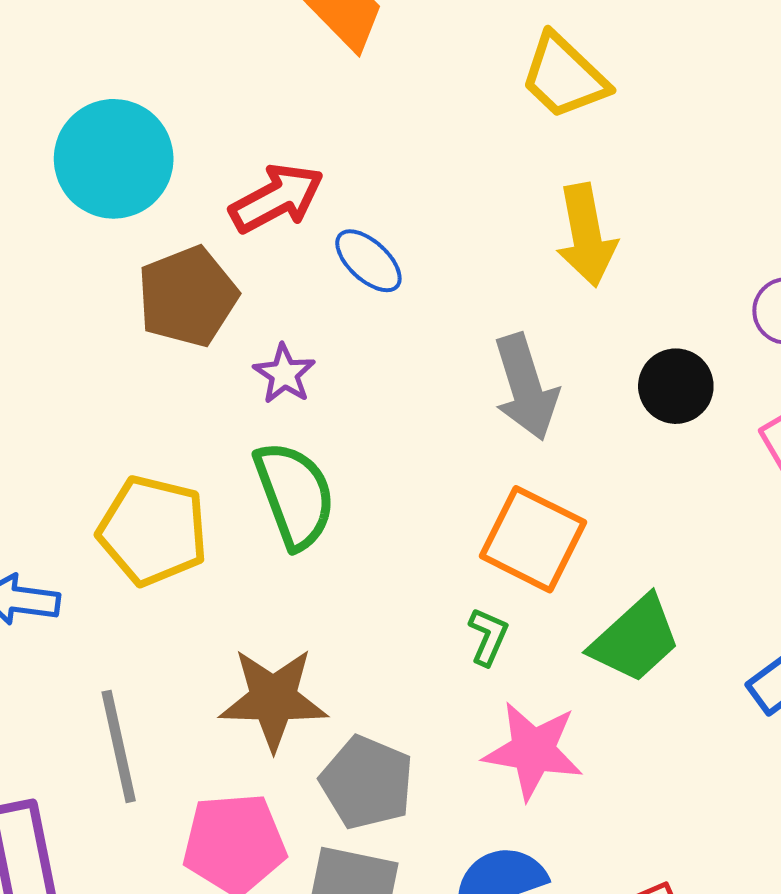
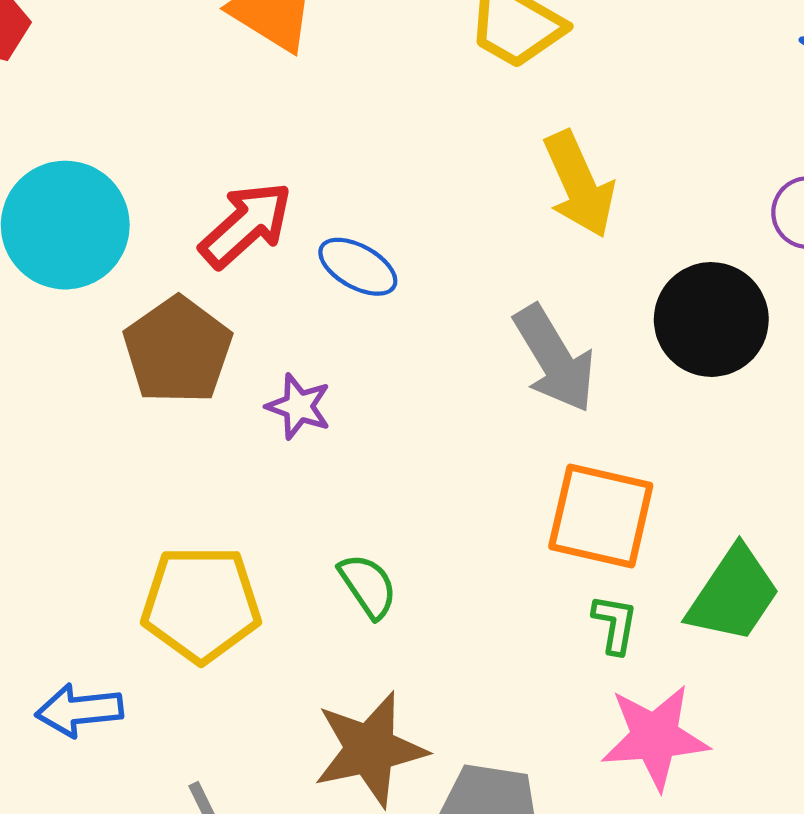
black circle: (676, 386) -> (711, 319), size x1.4
green semicircle: (295, 495) -> (368, 586), moved, size x0.6
green L-shape: (488, 637) -> (615, 624), moved

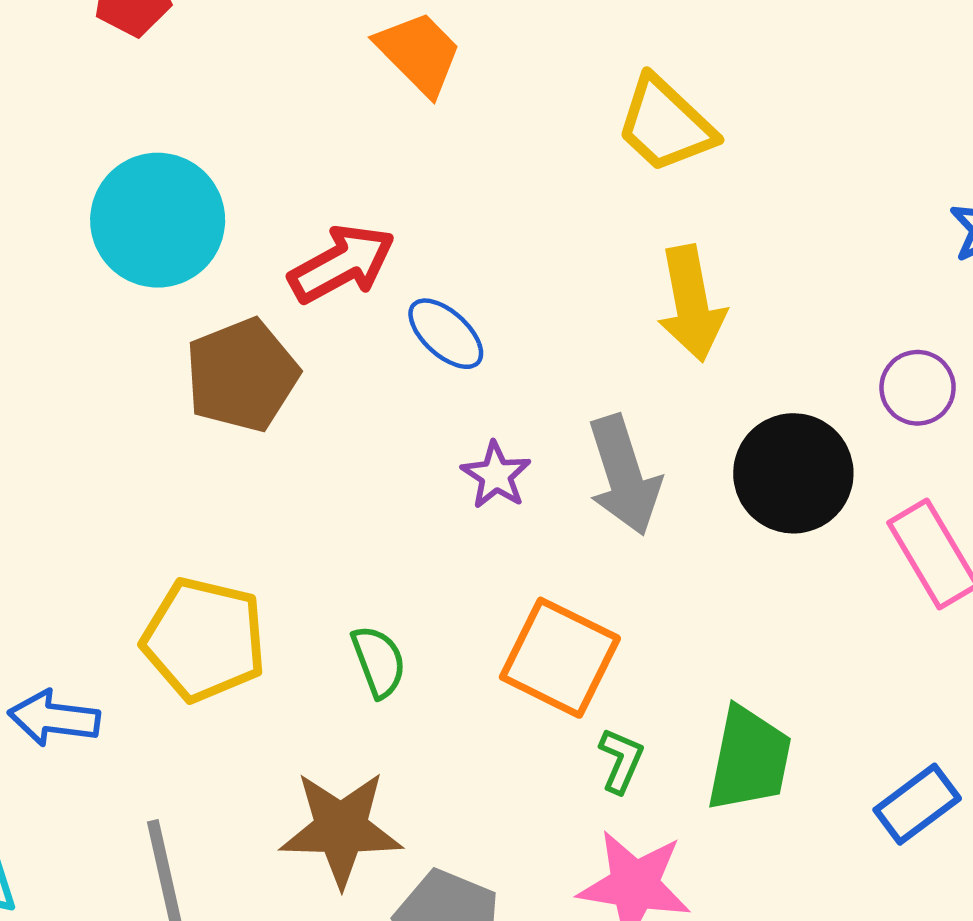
purple star: (299, 406) -> (496, 475), moved
orange square: (601, 516) -> (560, 658), moved
green trapezoid: (733, 595) -> (749, 759), turned -36

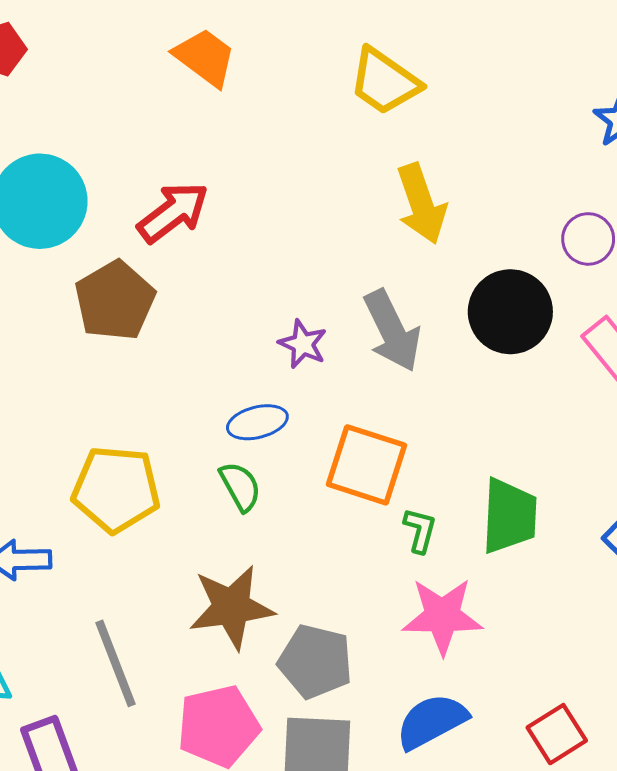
blue ellipse: (446, 334) -> (257, 422), moved, turned -48

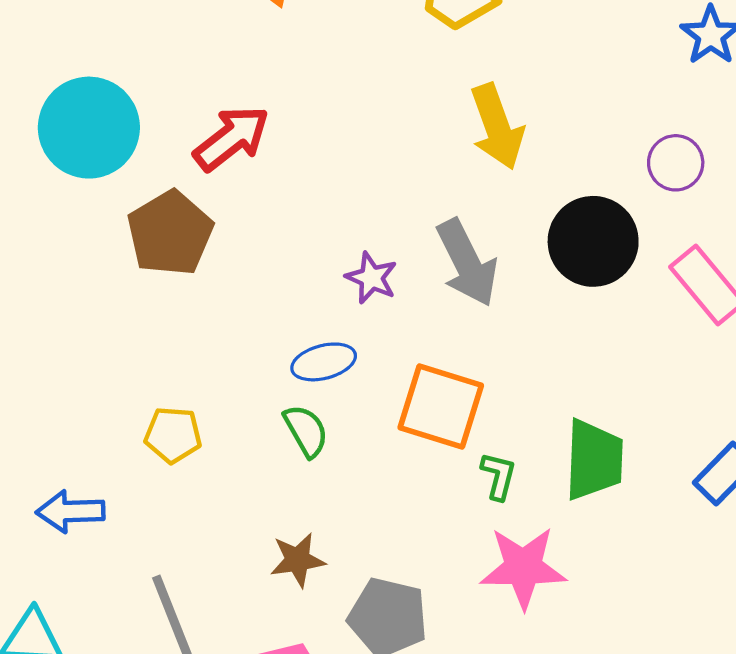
yellow pentagon: (116, 489) -> (173, 435), size x0.6
brown star: (231, 607) -> (298, 560), size x0.6

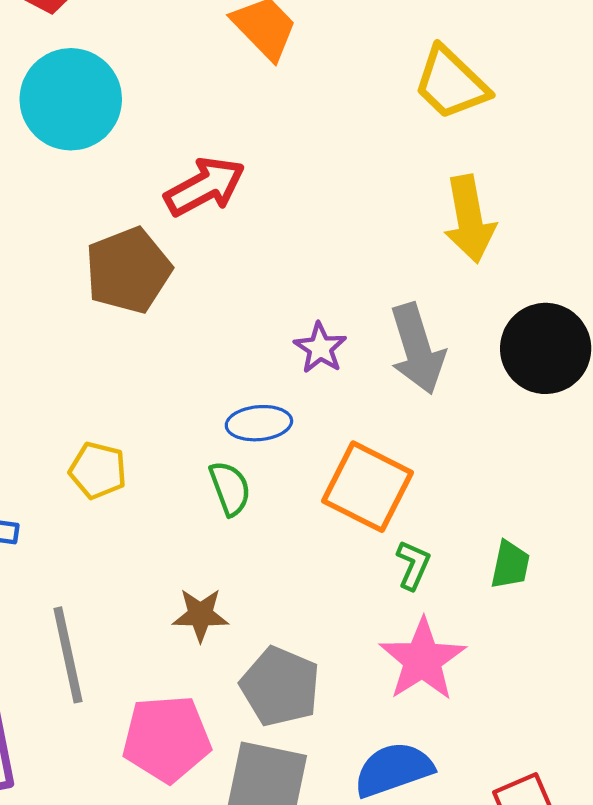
cyan circle: (89, 128) -> (71, 99), moved
green trapezoid: (594, 460) -> (510, 565), size x0.6
pink star: (523, 568) -> (422, 660), turned 30

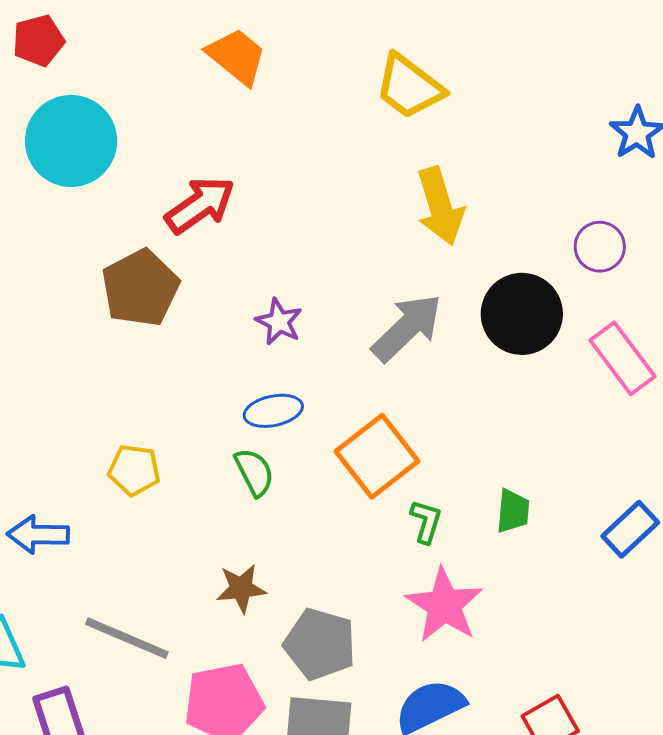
purple star: (320, 348) -> (279, 322), moved
gray arrow: (417, 349) -> (407, 328), turned -110
orange square: (367, 487) -> (377, 456), turned 32
gray line: (68, 655) -> (127, 638), turned -48

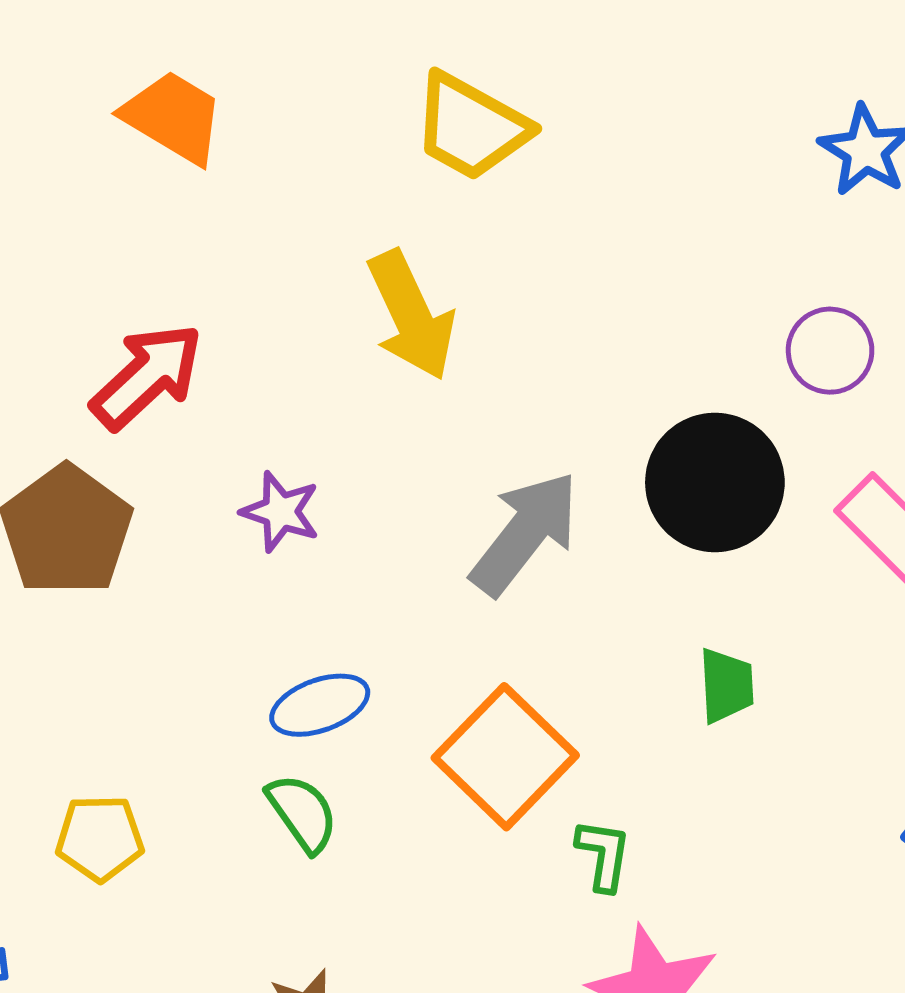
yellow arrow: (440, 206) -> (411, 315), moved
purple star: (279, 322) -> (280, 512), moved
green trapezoid: (513, 511) -> (726, 686), moved

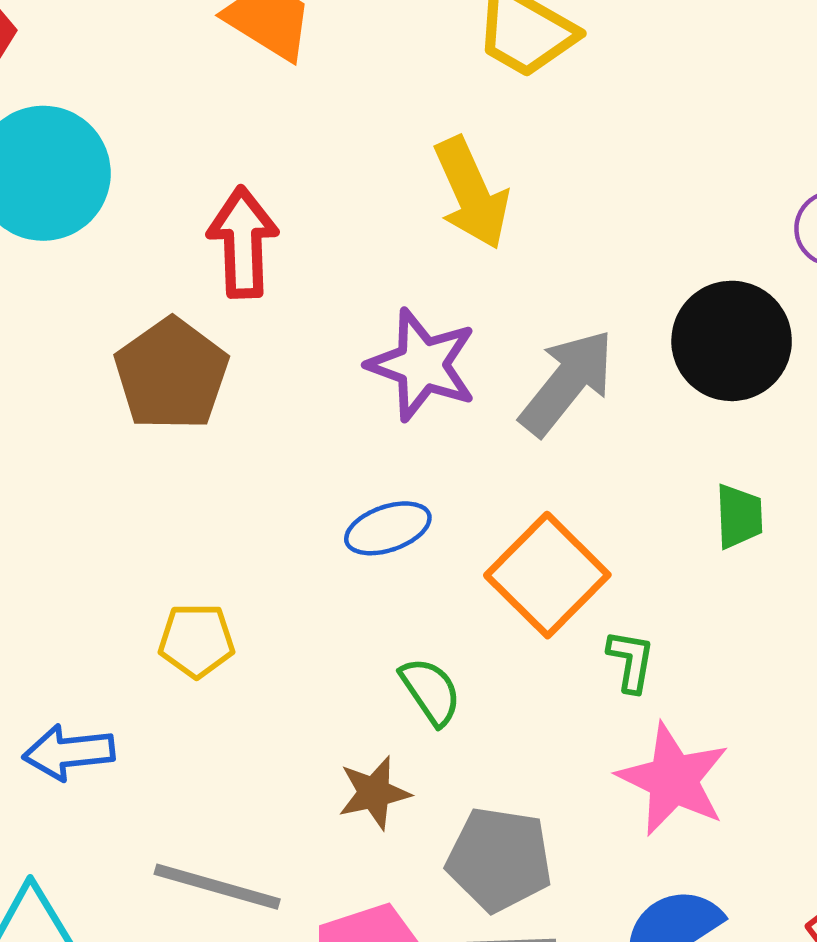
red arrow: (147, 376) -> (243, 242), turned -50
purple star: (280, 512) -> (422, 365), moved, size x1.6
green semicircle: (302, 813) -> (431, 691), moved

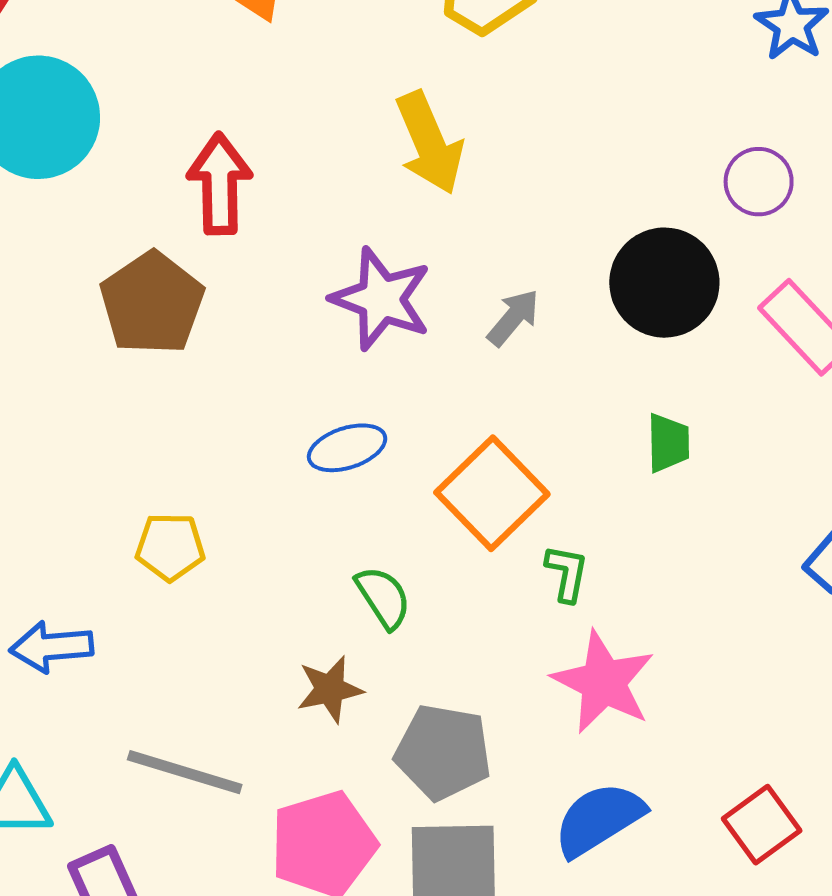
gray arrow: (567, 382) -> (513, 318), size x0.6

